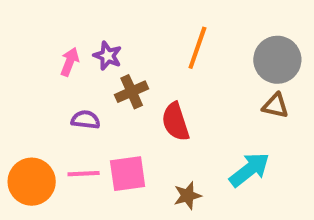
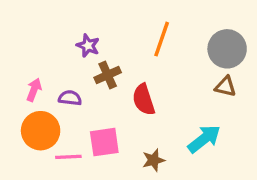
pink arrow: (70, 62) -> (34, 90), moved
pink line: (84, 174) -> (68, 157), moved
orange circle: (32, 182) -> (41, 131), moved

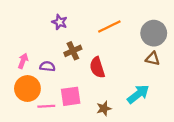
orange line: (162, 39) -> (109, 27), turned 45
purple star: (88, 46) -> (60, 22), moved

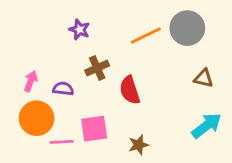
gray circle: (154, 33) -> (187, 28), moved
cyan arrow: (138, 94) -> (207, 126), moved

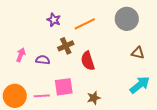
orange line: (146, 35) -> (85, 24), moved
orange circle: (37, 118) -> (15, 96), moved

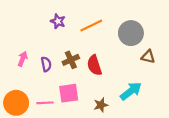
gray circle: (127, 19) -> (131, 33), moved
brown cross: (66, 46) -> (71, 60), moved
purple semicircle: (43, 60) -> (46, 64), turned 72
cyan arrow: (140, 85) -> (131, 91), moved

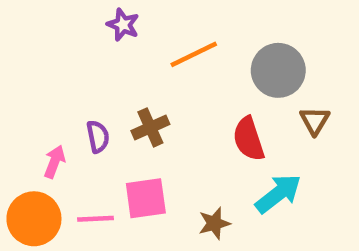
purple star: (58, 21) -> (123, 25), moved
brown triangle: (148, 57) -> (315, 121), turned 48
pink arrow: (23, 59) -> (55, 162), moved
red semicircle: (94, 65) -> (249, 139), moved

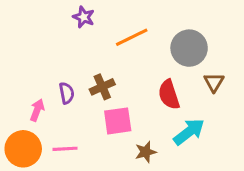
pink square: (146, 198) -> (118, 121), moved

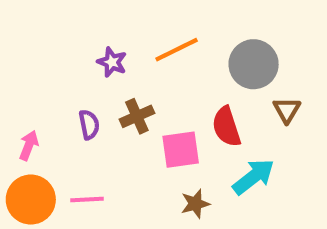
purple star: (84, 17) -> (112, 62), moved
pink arrow: (37, 110) -> (29, 145), moved
pink square: (118, 121) -> (181, 150), moved

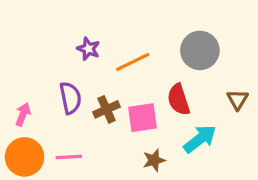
orange line: (177, 50) -> (133, 62), moved
brown triangle: (287, 110) -> (238, 100), moved
brown cross: (137, 116) -> (106, 109), moved
purple semicircle: (89, 125) -> (70, 98), size x1.4

